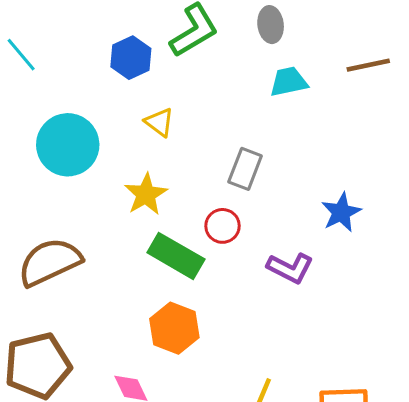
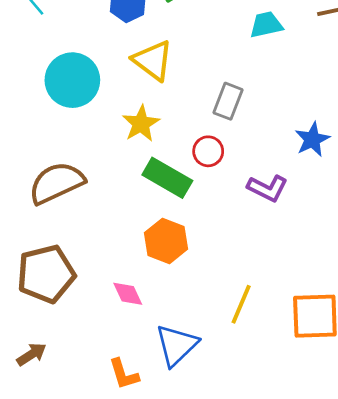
yellow triangle: (159, 122) -> (153, 60), size x1.6

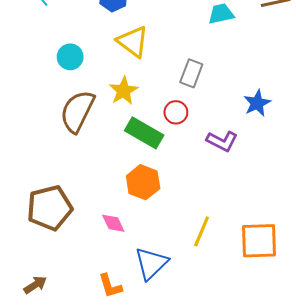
cyan circle: (72, 80) -> (70, 57), size x0.6
brown semicircle: (57, 183) -> (77, 111), moved, turned -39
brown arrow: (32, 354) -> (35, 285), moved

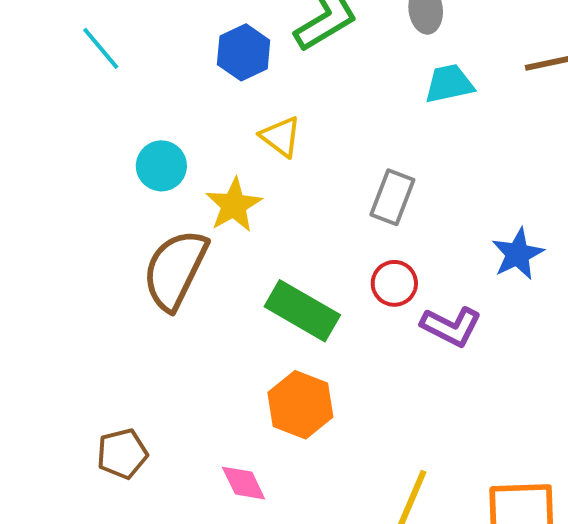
yellow triangle: (133, 41) -> (281, 137), size x0.7
yellow star: (124, 91) -> (234, 205), moved
red circle: (176, 112) -> (394, 283), moved
brown pentagon: (50, 208) -> (122, 454), size x0.6

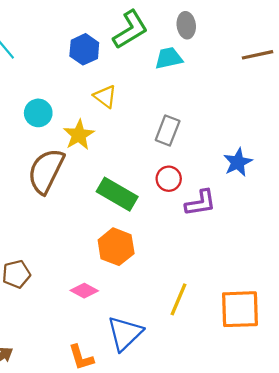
cyan trapezoid: (449, 84) -> (169, 58), moved
purple L-shape: (451, 326) -> (201, 203), turned -36
pink diamond: (244, 483) -> (84, 291), turned -36

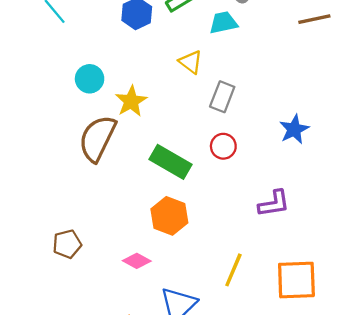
yellow triangle: (105, 96) -> (191, 62), moved
purple L-shape: (201, 203) -> (274, 204), moved

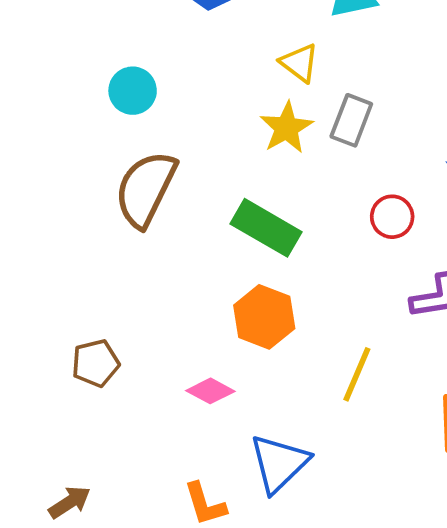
yellow star: (131, 101) -> (286, 128), moved
red circle: (223, 146) -> (392, 217), moved
yellow line: (233, 270) -> (357, 374), moved

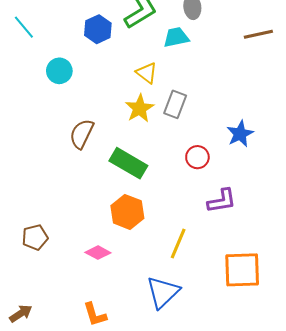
cyan circle: (133, 91) -> (59, 71), moved
brown semicircle: (146, 189) -> (82, 134), moved, size x0.7
blue triangle: (279, 463) -> (163, 292), moved

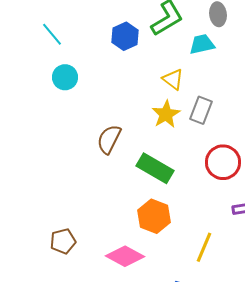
cyan circle: (59, 71) -> (65, 77), moved
red circle: (197, 157) -> (223, 162), size x1.5
pink diamond: (98, 253) -> (125, 256), size x1.5

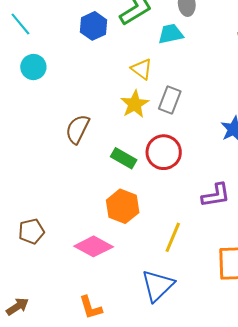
red circle: (223, 162) -> (164, 152), moved
green rectangle: (155, 168) -> (124, 158), size x0.7

